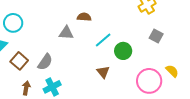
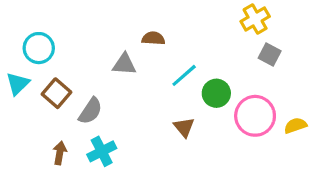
gray square: (156, 36) -> (270, 54), moved
brown square: (19, 61) -> (57, 93), moved
yellow semicircle: (172, 71) -> (295, 126), turned -64
pink circle: (149, 81) -> (255, 116), moved

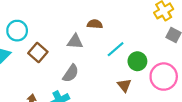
brown square: (57, 93) -> (38, 52), moved
gray semicircle: (90, 111) -> (71, 73), moved
brown triangle: (184, 127) -> (124, 85), moved

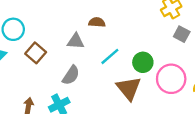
cyan line: (116, 49) -> (110, 56), moved
brown triangle: (124, 85) -> (129, 88), size x1.6

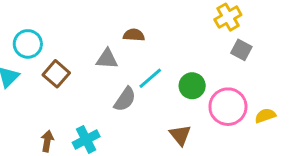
gray semicircle: (71, 75) -> (125, 99), moved
brown triangle: (129, 88) -> (180, 135), moved, size x0.7

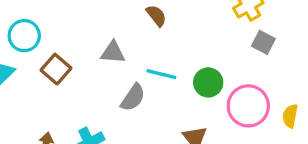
brown semicircle: (134, 35) -> (156, 16), moved, turned 48
cyan line: (150, 78) -> (161, 74), turned 55
yellow semicircle: (265, 116) -> (290, 116), turned -60

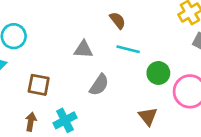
brown square: (56, 69) -> (39, 85), moved, turned -30
cyan line: (161, 74) -> (128, 49), moved

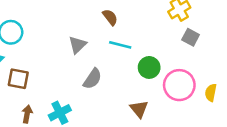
gray triangle: (83, 49) -> (77, 45), turned -48
brown square: (39, 85) -> (18, 79), moved

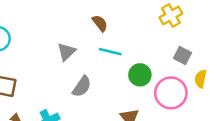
gray square: (191, 37) -> (182, 56), moved
yellow semicircle: (211, 93) -> (201, 79), moved

